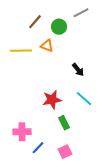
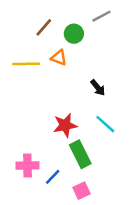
green rectangle: (64, 123) -> (80, 154), size x1.5
blue line: (38, 148) -> (53, 177), moved

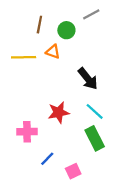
brown line: (44, 27) -> (39, 25), turned -30
black arrow: (98, 88) -> (88, 79), size x1.5
green rectangle: (80, 154) -> (95, 138), moved
pink cross: (27, 166) -> (27, 132), moved

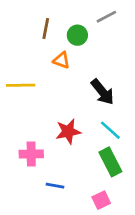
yellow line: (24, 57) -> (21, 85), moved
blue line: (47, 159) -> (55, 186), turned 56
pink square: (73, 171) -> (101, 200), moved

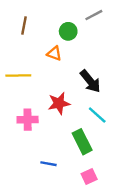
brown line: (46, 29) -> (24, 26), moved
red star: (68, 132) -> (59, 103), moved
pink cross: (31, 154) -> (28, 120), moved
green rectangle: (110, 162) -> (82, 142), moved

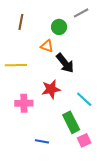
black arrow: (90, 81) -> (65, 63), moved
pink square: (89, 177) -> (84, 140), moved

